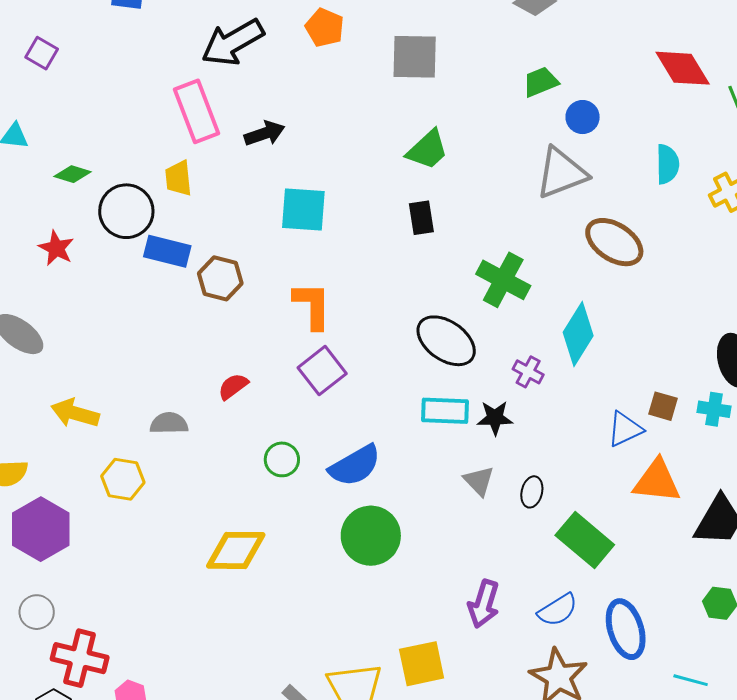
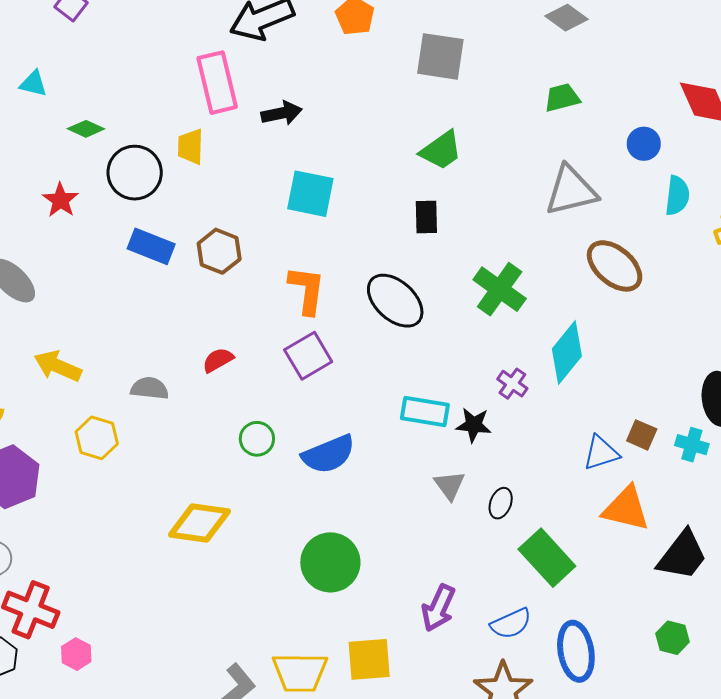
blue circle: (583, 117) -> (644, 144), moved
blue rectangle: (167, 251) -> (151, 246), moved
black ellipse: (446, 341) -> (395, 301), moved
green circle: (371, 536) -> (330, 562), moved

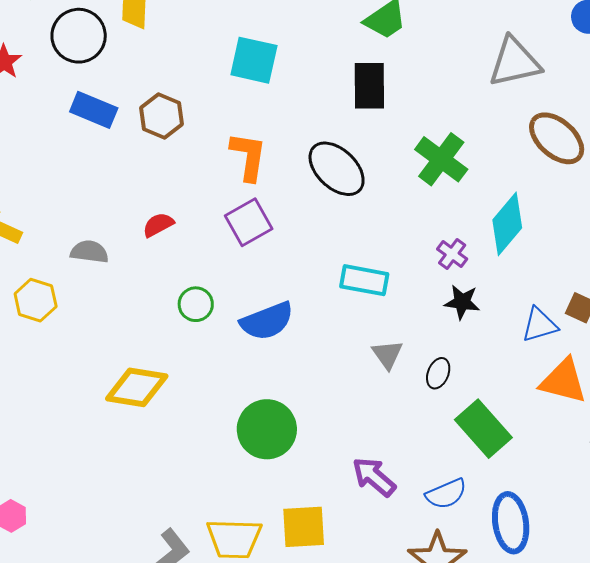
black rectangle: (426, 217) -> (369, 86), size x1.4
black star: (474, 425) -> (462, 302), moved
purple arrow: (438, 608) -> (374, 477), turned 105

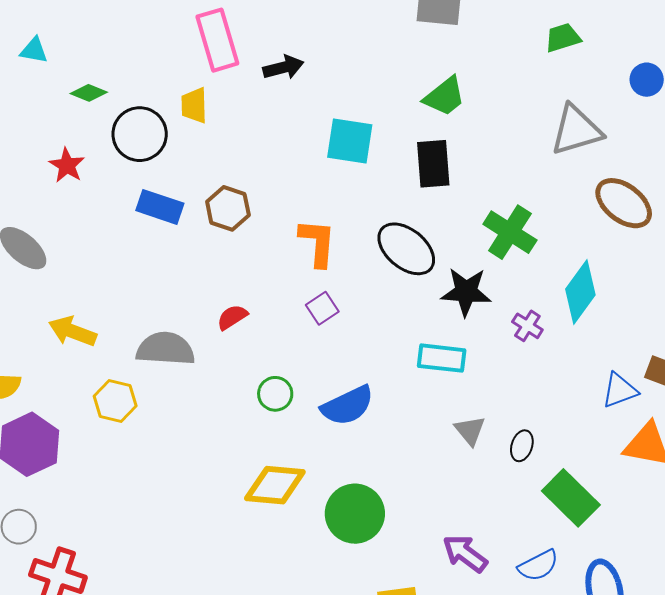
cyan square: (254, 60) -> (350, 141), moved
purple square: (249, 222) -> (322, 308), size x0.7
gray semicircle: (89, 252) -> (165, 349), size x1.5
black star: (462, 302) -> (466, 292), moved, size x1.4
yellow diamond: (137, 387) -> (275, 485), moved

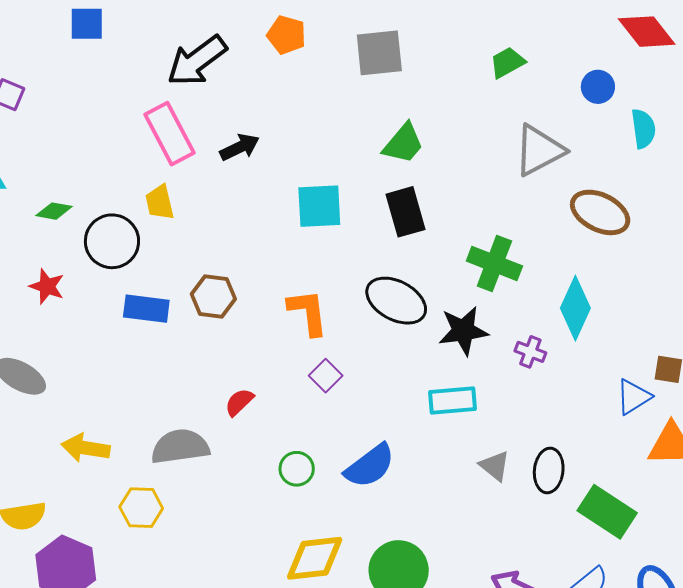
black ellipse: (522, 446) -> (549, 470), size x1.4

